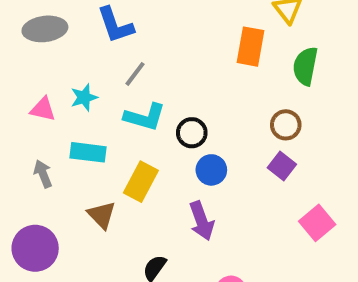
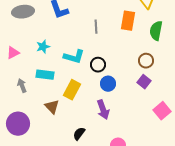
gray line: (135, 74) -> (96, 27), moved, turned -40
pink triangle: (43, 109) -> (13, 53), moved, turned -40

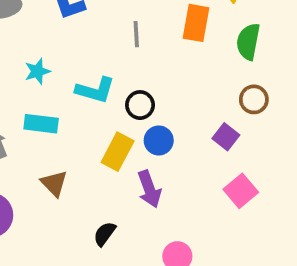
brown circle: (146, 61) -> (254, 99), moved
yellow rectangle: (72, 90) -> (118, 152), moved
pink square: (162, 111) -> (241, 191), moved

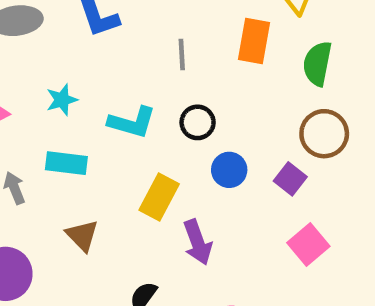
brown circle: (254, 99) -> (324, 134), size x1.4
black circle: (140, 105) -> (198, 122), moved
blue circle: (159, 140) -> (229, 170), moved

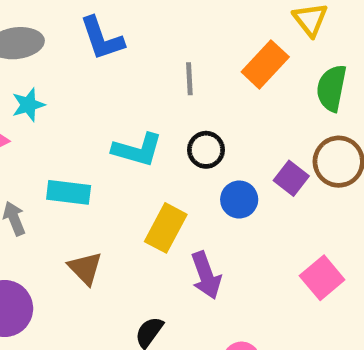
orange rectangle: (254, 41) -> (265, 64), turned 33
cyan star: (62, 100) -> (28, 105), moved
purple square: (290, 179) -> (291, 178), moved

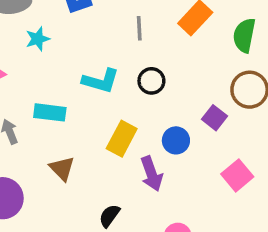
cyan star: (28, 105) -> (38, 39), moved
purple square: (291, 178) -> (214, 118), moved
blue circle: (239, 200) -> (176, 140), moved

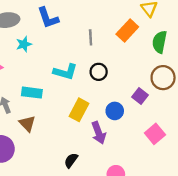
brown triangle: (62, 168) -> (27, 124), moved

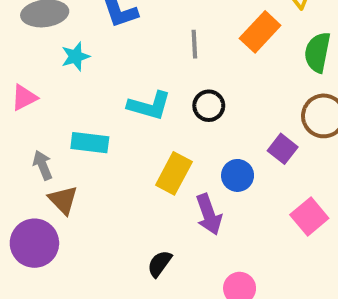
brown triangle: (27, 124) -> (63, 200), moved

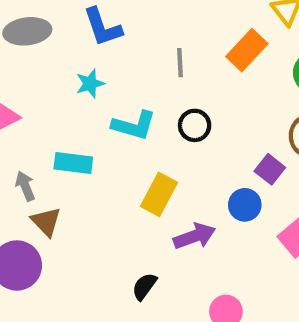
cyan star: (75, 56) -> (90, 84), moved
blue circle: (238, 175) -> (245, 205), moved
purple arrow: (209, 214) -> (195, 236), turned -90

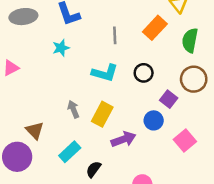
cyan L-shape: (134, 125) -> (105, 73), moved
black circle: (195, 125) -> (144, 73), moved
cyan rectangle: (73, 163) -> (70, 152), moved, turned -50
gray arrow: (25, 186) -> (73, 109), moved

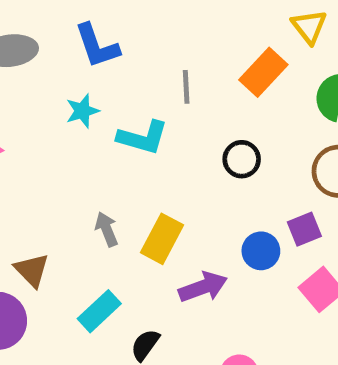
cyan L-shape: (105, 73) -> (143, 137), moved
purple square: (169, 99) -> (304, 229), moved, turned 30

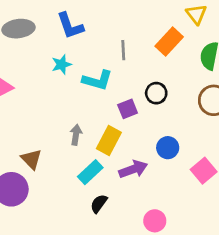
gray arrow: (107, 229) -> (76, 135), turned 30
purple square: (304, 229) -> (128, 109), moved
cyan rectangle: (99, 311) -> (90, 172), moved

